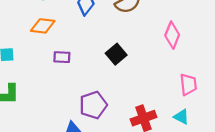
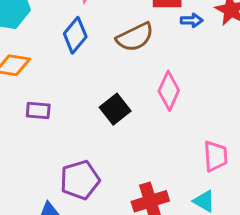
pink diamond: (172, 35) -> (169, 91), moved

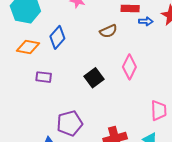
blue diamond: (75, 35) -> (57, 37), moved
brown semicircle: (135, 37) -> (108, 31), size x0.7

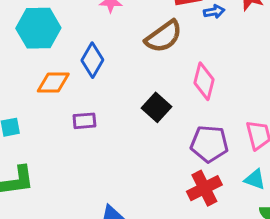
brown semicircle: (108, 31) -> (164, 36), size x1.5
purple pentagon: (70, 123) -> (209, 144), moved, turned 30

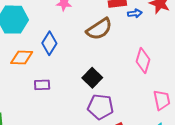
pink diamond: (204, 81) -> (143, 60), moved
purple pentagon: (209, 144) -> (100, 107), moved

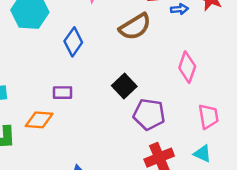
orange diamond: (22, 57) -> (39, 120), moved
purple pentagon: (100, 107) -> (149, 114), moved

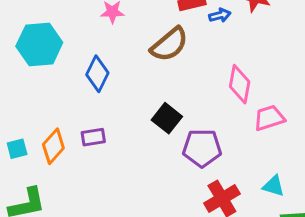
pink trapezoid: (208, 117) -> (269, 118), moved, turned -90
orange diamond: (39, 120) -> (53, 146), moved, turned -44

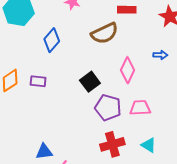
blue arrow: (220, 15) -> (160, 55), moved
pink diamond: (240, 84) -> (128, 70), moved
pink trapezoid: (269, 118) -> (140, 108), moved

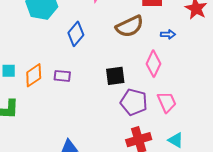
blue arrow: (160, 55) -> (168, 34), moved
black square: (90, 82) -> (115, 76), turned 30
pink trapezoid: (140, 108) -> (167, 102), turned 70

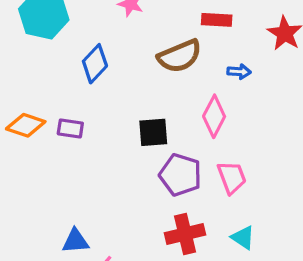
orange diamond: (34, 75) -> (26, 125), turned 50

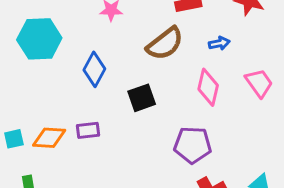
black square: (153, 132) -> (142, 98), moved
pink trapezoid: (232, 177) -> (259, 83), moved

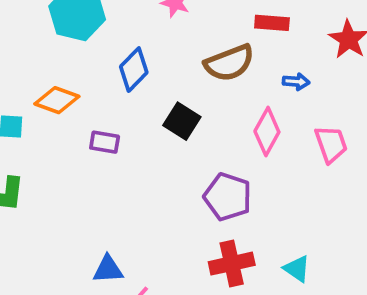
black square: (142, 98) -> (182, 121), turned 36
orange diamond: (49, 138) -> (57, 100), moved

